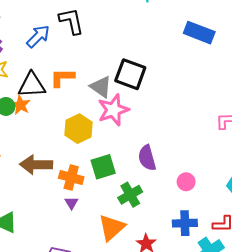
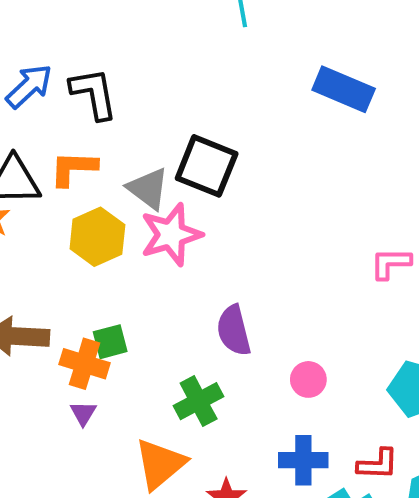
black L-shape: (71, 21) -> (94, 94), moved
yellow hexagon: (79, 129) -> (97, 237), moved
green square: (103, 167) -> (110, 342), moved, size x0.7

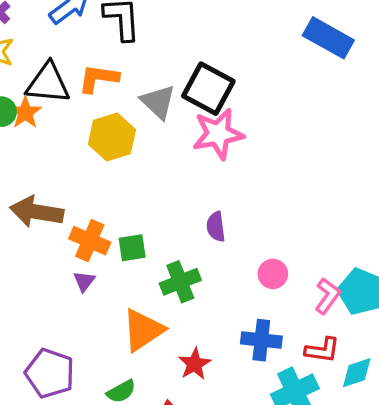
pink star: (171, 235) -> (218, 134), moved
pink L-shape: (391, 263) -> (327, 296), moved, turned 120
purple semicircle: (234, 330) -> (216, 227), size x0.7
green square: (110, 342) -> (132, 248), moved

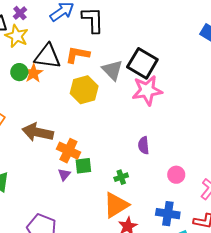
green square: (132, 248) -> (83, 166), moved
green cross: (180, 282) -> (121, 177), size x0.6
orange triangle: (143, 330) -> (116, 205), moved

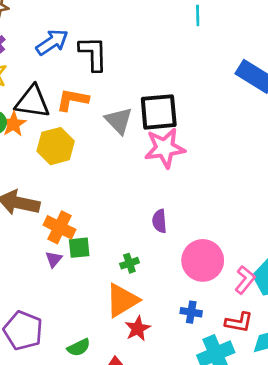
black square: (142, 63) -> (159, 112), turned -36
yellow hexagon: (84, 90) -> (56, 146), moved
pink circle: (176, 175) -> (203, 260), size x1.8
blue cross: (168, 214) -> (191, 312), size x0.7

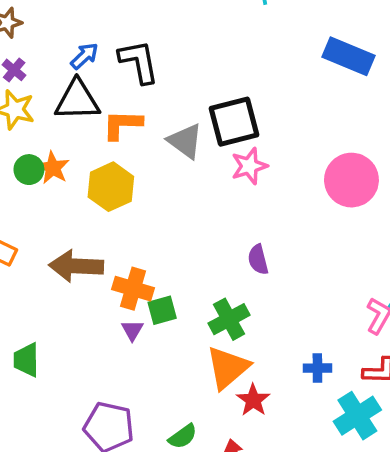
blue arrow: (52, 42) -> (84, 56), size x0.7
black triangle: (32, 102) -> (77, 100), moved
pink star: (165, 148) -> (249, 166), size x0.7
pink circle: (203, 260) -> (351, 180), moved
green cross: (129, 263) -> (229, 319), size x1.6

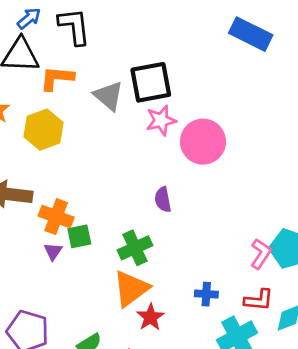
pink circle: (351, 180) -> (203, 142), moved

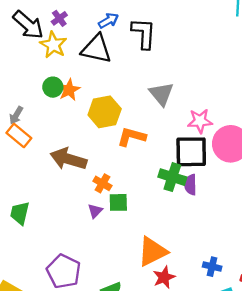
orange L-shape: (57, 78) -> (132, 137), moved
black square: (151, 82) -> (191, 152), moved
orange cross: (56, 217) -> (102, 183), size x0.7
green cross: (135, 248) -> (172, 177), moved, turned 32

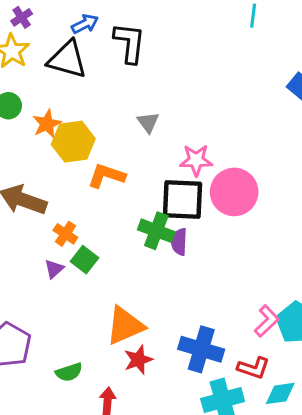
orange star: (69, 90) -> (47, 124), moved
gray triangle: (161, 94) -> (148, 122), size x0.7
green square: (118, 202) -> (85, 260), turned 36
blue cross: (212, 267) -> (201, 349), size x1.8

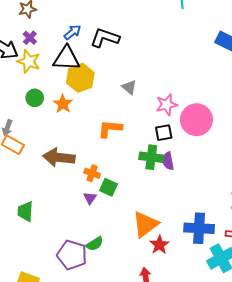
black L-shape: (130, 43) -> (105, 38), turned -64
yellow hexagon: (73, 142) -> (80, 78), moved
black square: (182, 199) -> (164, 133), size x0.6
green semicircle: (69, 372) -> (95, 244), moved

